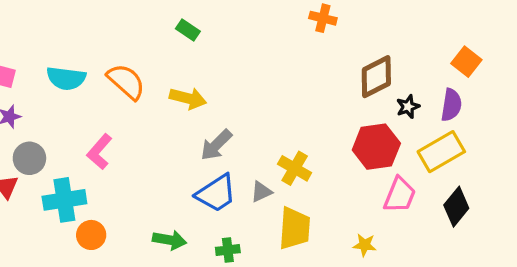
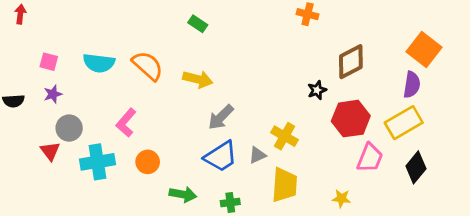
orange square: (466, 62) -> (424, 49), size x1.4
black star: (408, 107) -> (317, 90), moved
orange circle: (91, 235) -> (148, 162), moved

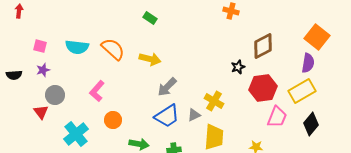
cyan cross: (98, 162) -> (76, 134), moved, turned -30

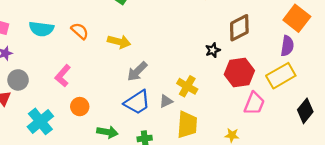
orange semicircle: (113, 49) -> (80, 31), size x0.7
black diamond: (311, 124) -> (305, 111), moved

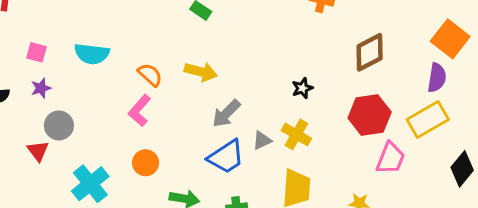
orange semicircle: (80, 31) -> (150, 75), moved
black star: (213, 50) -> (302, 88), moved
pink L-shape: (63, 76) -> (140, 111), moved
gray triangle: (166, 101) -> (262, 140), moved

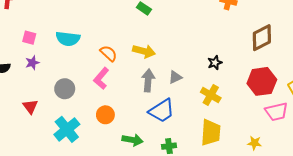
gray arrow: (226, 114) -> (148, 80), moved, turned 140
gray circle: (59, 125) -> (65, 89), moved
gray triangle: (262, 140) -> (175, 77), moved
pink trapezoid: (390, 158) -> (276, 112), turned 55

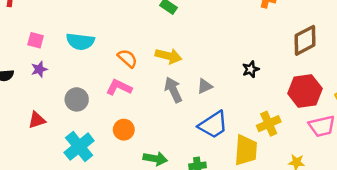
pink L-shape: (101, 78) -> (119, 87), turned 75
gray arrow: (148, 80) -> (173, 90), turned -30
yellow cross: (211, 95) -> (269, 124), moved, turned 36
red triangle: (30, 106) -> (37, 120), turned 49
blue trapezoid: (162, 111) -> (213, 125), moved

